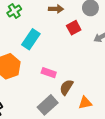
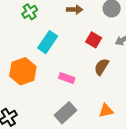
red square: (74, 28) -> (94, 40), moved, turned -32
brown semicircle: (66, 87) -> (102, 67), moved

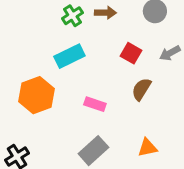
green cross: (30, 12) -> (72, 16), moved
cyan rectangle: (48, 42) -> (69, 56), turned 30

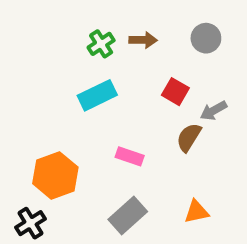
gray arrow: (170, 53) -> (214, 111), moved
orange hexagon: (36, 95) -> (55, 175), moved

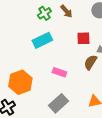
brown arrow: (143, 40) -> (66, 11), turned 48
red square: (175, 92) -> (83, 38), turned -32

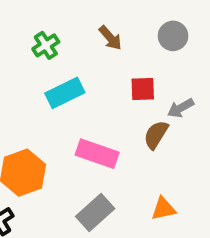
green cross: (44, 13) -> (46, 45), moved
pink rectangle: (59, 72) -> (97, 154), size x1.5

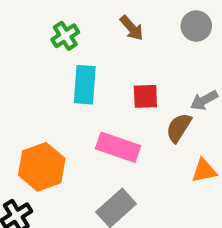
red square: (143, 89) -> (145, 96), moved
cyan rectangle: (65, 93) -> (85, 85), turned -60
orange triangle: (164, 209) -> (204, 171), moved

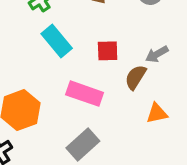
cyan rectangle: (85, 85) -> (57, 41), turned -44

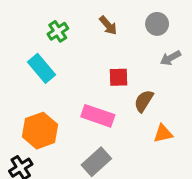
cyan rectangle: (57, 41) -> (41, 68), moved
gray arrow: (157, 54) -> (170, 58), moved

